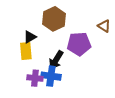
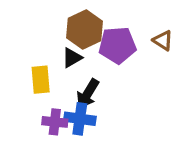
black triangle: (30, 37) -> (72, 58), moved
purple pentagon: (79, 44) -> (117, 45), moved

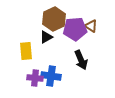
brown triangle: (163, 40) -> (91, 26), moved
black arrow: (88, 94) -> (81, 60), moved, turned -54

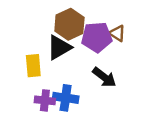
black triangle: (46, 37) -> (59, 47), size x1.5
black arrow: (81, 60) -> (104, 77), turned -30

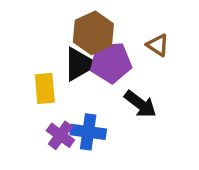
purple pentagon: (97, 37) -> (111, 62), moved
purple cross: (45, 100) -> (60, 135), turned 30

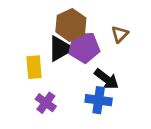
brown triangle: (158, 45) -> (120, 34), turned 42
blue cross: (88, 132) -> (99, 100), moved

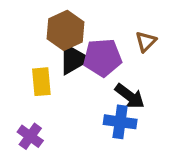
brown hexagon: (71, 25) -> (66, 30), moved
purple cross: (46, 103) -> (30, 136), moved

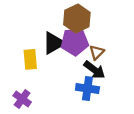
brown hexagon: (66, 30) -> (77, 19), moved
brown triangle: (146, 42) -> (97, 52), moved

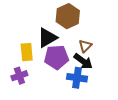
purple pentagon: (75, 42) -> (56, 57), moved
purple cross: (22, 99) -> (19, 76), moved, turned 35

